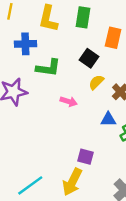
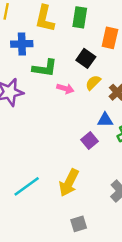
pink arrow: (69, 101) -> (65, 89), moved
purple square: (85, 157) -> (89, 141), moved, turned 35

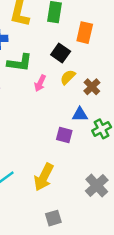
pink arrow: (65, 89) -> (40, 83), turned 98
purple square: (89, 141) -> (64, 135), turned -35

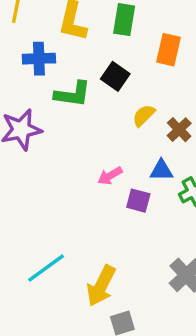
black square: (61, 53) -> (115, 76), moved
pink arrow: (40, 83) -> (110, 176), moved, turned 35
yellow arrow: (44, 177) -> (101, 286), moved

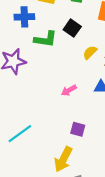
purple square: (138, 201) -> (78, 129), moved
cyan line: (46, 268) -> (20, 134), moved

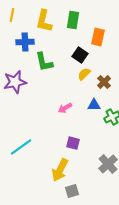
black square: (72, 28) -> (80, 55), moved
green L-shape: (45, 39) -> (44, 62), turned 70

